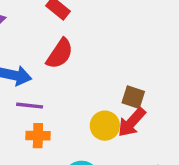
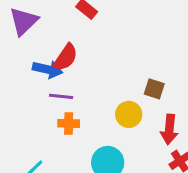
red semicircle: (60, 54) -> (66, 57), moved
red arrow: (132, 122) -> (169, 129), moved, turned -36

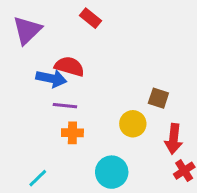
red semicircle: (66, 57) -> (69, 66), turned -108

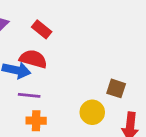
red rectangle: (91, 18) -> (42, 29), moved

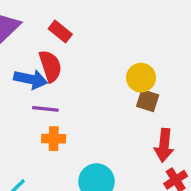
red semicircle: (33, 59) -> (50, 66), turned 56
yellow circle: (92, 112) -> (141, 78), moved

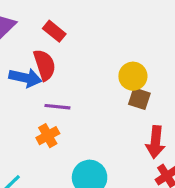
purple line: (45, 109) -> (57, 107), moved
orange cross: (54, 139) -> (48, 136), turned -30

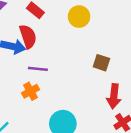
yellow circle: (133, 76) -> (79, 17), moved

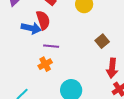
brown square: (101, 63) -> (102, 41), turned 32

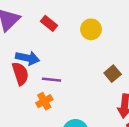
red semicircle: (43, 20) -> (20, 74), moved

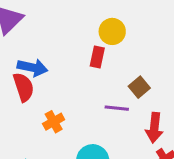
red rectangle: (49, 23) -> (97, 57), moved, turned 63
purple line: (51, 80) -> (117, 108), moved

